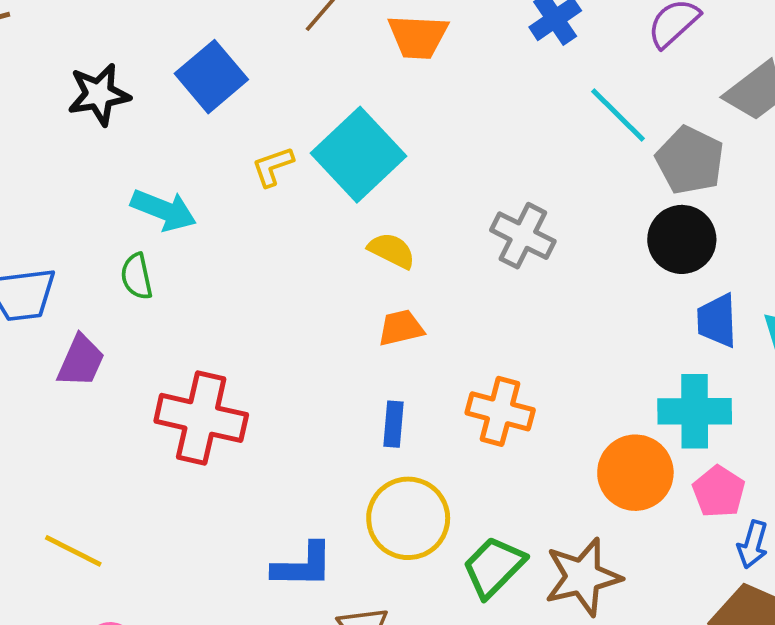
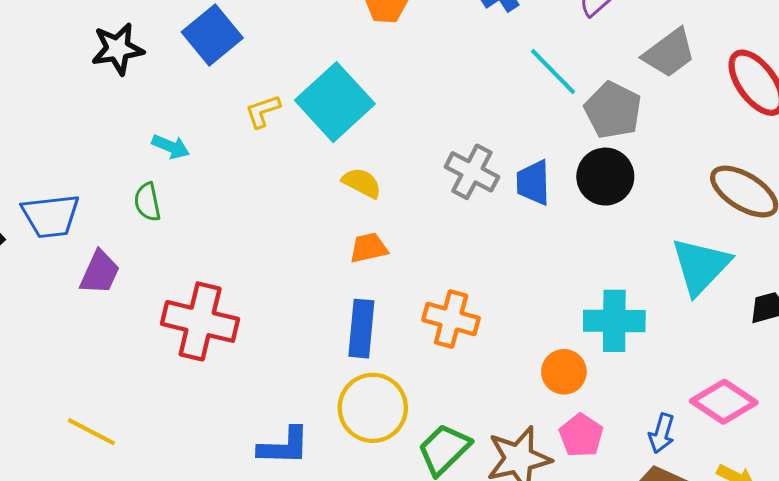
cyan arrow: (164, 210) -> (171, 147), size x0.7
blue trapezoid: (717, 321) -> (533, 183), moved
blue rectangle: (393, 424) -> (361, 329), size x1.5
orange circle: (635, 473) -> (564, 372), size x0.7
pink pentagon: (719, 492) -> (581, 435), moved

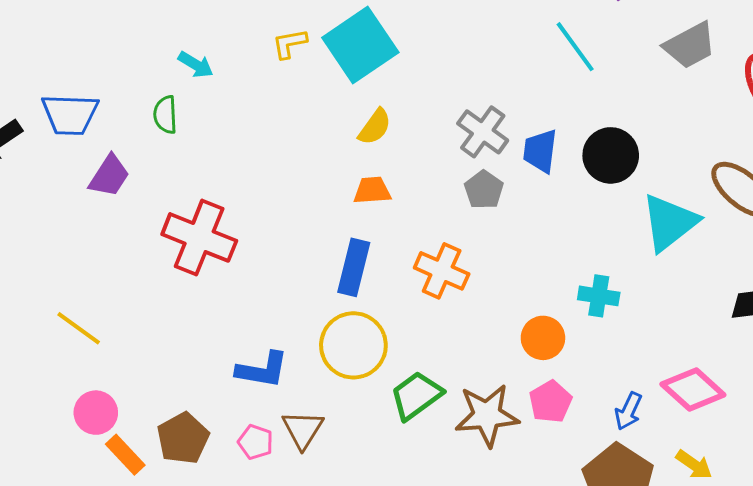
gray pentagon: (613, 110) -> (484, 190), moved, size x0.7
yellow semicircle: (362, 183) -> (375, 127), turned 90
cyan triangle: (701, 266) -> (670, 222), moved
cyan cross: (614, 321) -> (599, 296), size x0.7

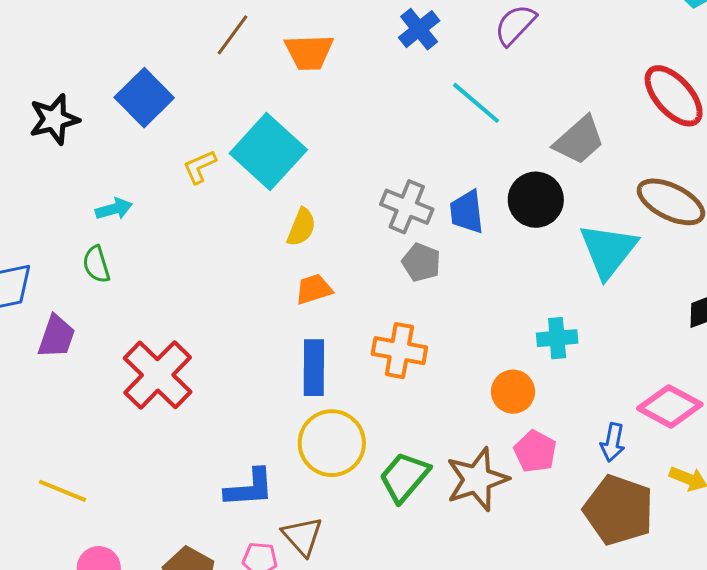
gray trapezoid: (690, 45) -> (579, 140), moved
cyan arrow: (196, 65) -> (114, 209), turned -33
red cross: (199, 237) -> (158, 375), turned 36

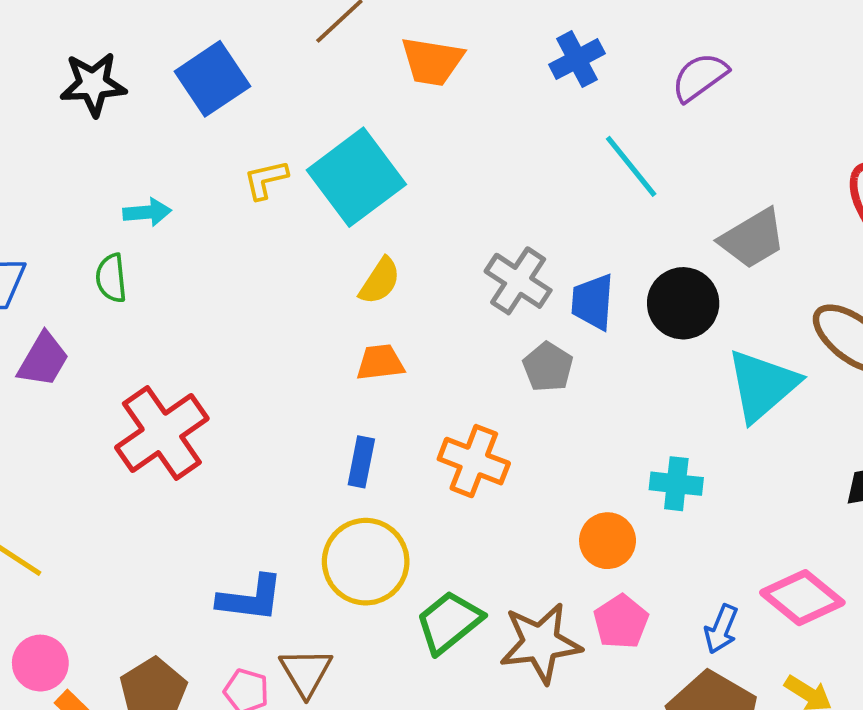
gray pentagon: (421, 262) -> (548, 367), moved
blue rectangle: (314, 368) -> (361, 462), size x0.7

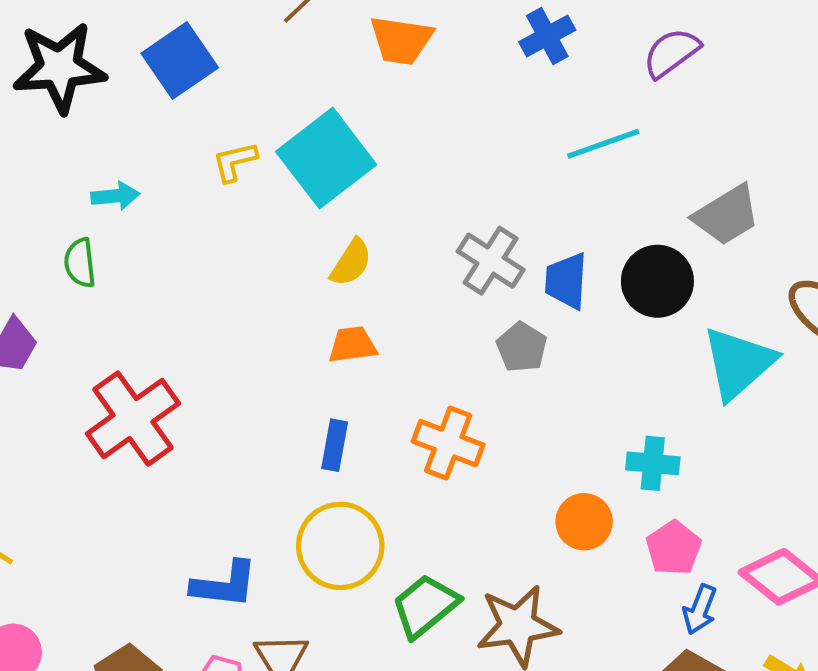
black star: (93, 84) -> (59, 67), size x1.4
cyan line: (631, 166) -> (603, 144), turned -70
pink pentagon: (621, 622) -> (674, 548), moved

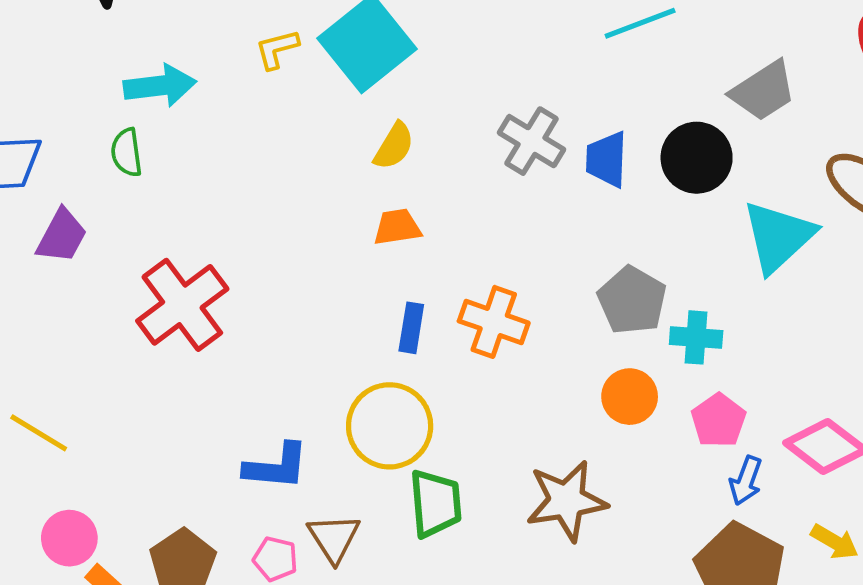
cyan arrow: (115, 196) -> (160, 86), size x1.5
gray pentagon: (522, 347) -> (632, 300), moved, size x1.4
blue rectangle: (335, 445) -> (411, 328), moved
green trapezoid: (425, 606) -> (435, 503), moved, turned 126

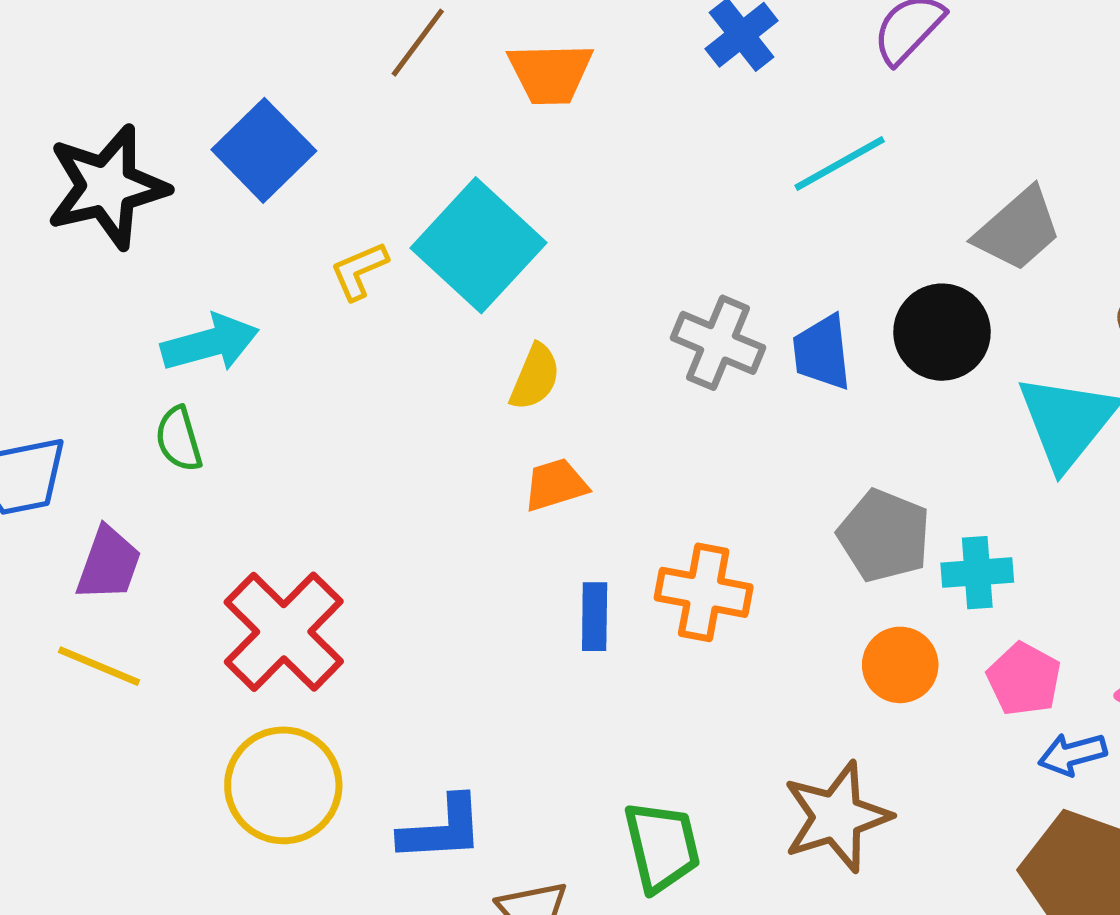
yellow circle: (390, 426) -> (283, 785), moved
yellow line: (39, 433) -> (99, 666), moved
blue arrow: (746, 481) -> (1072, 754), turned 63

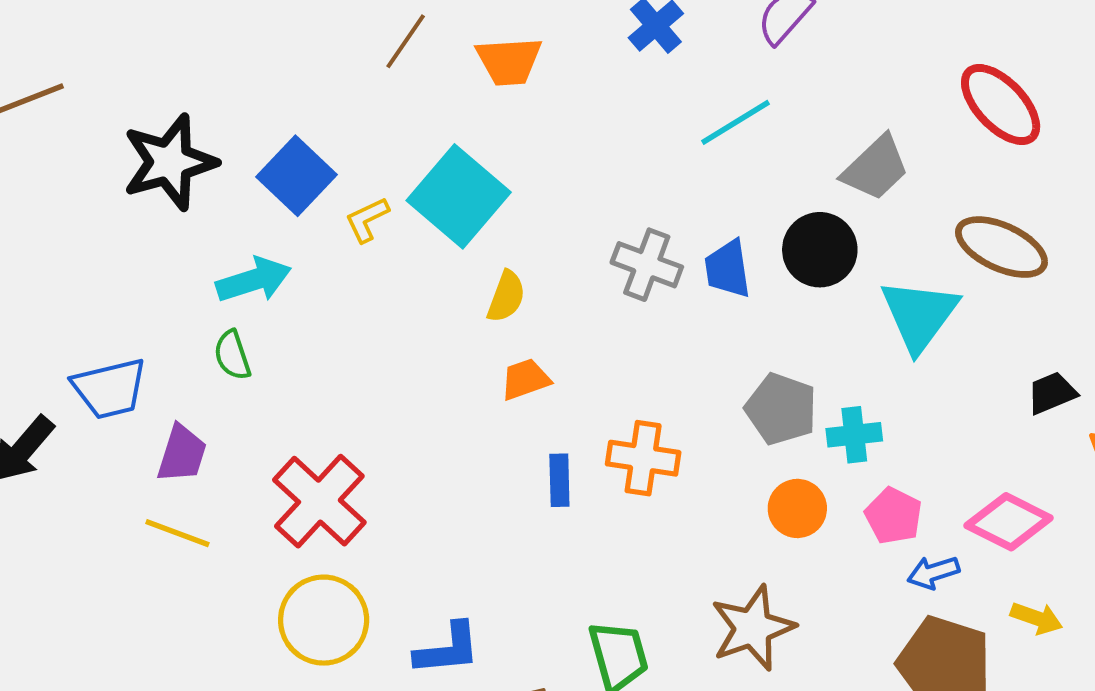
blue square: (264, 150) -> (297, 176), moved

